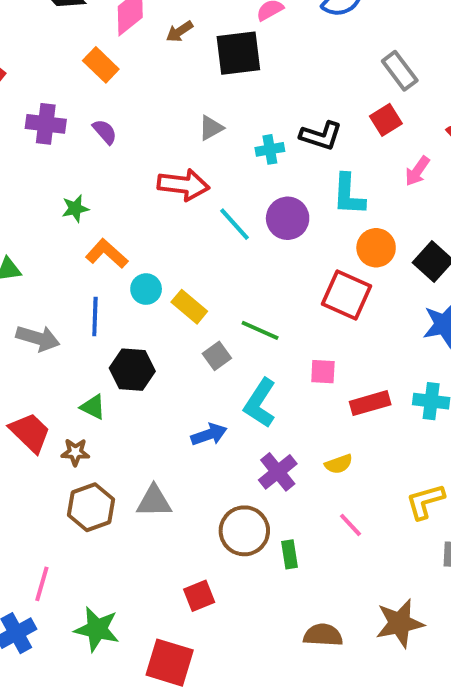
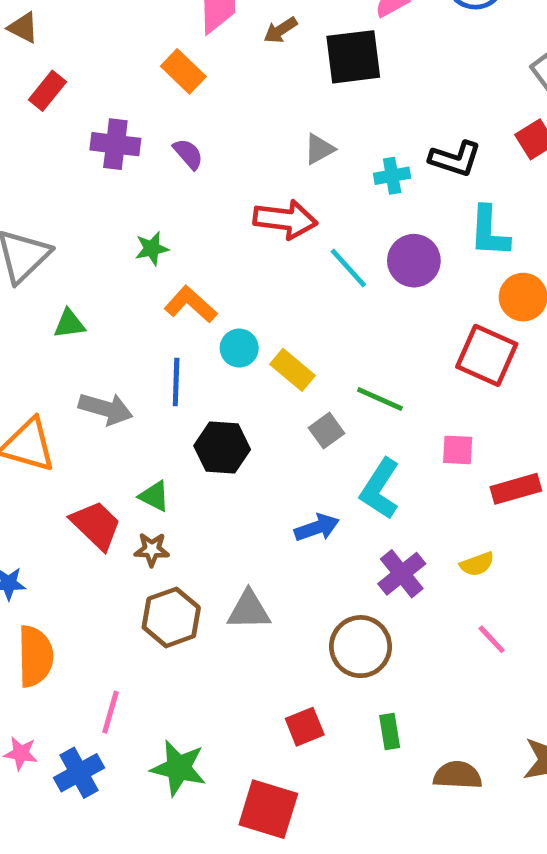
green triangle: (93, 407) -> (154, 496), moved
green rectangle: (290, 554) -> (390, 732), moved

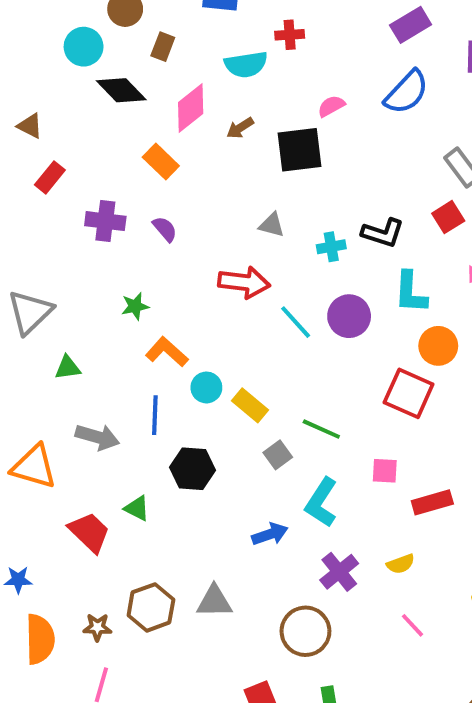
gray triangle: (319, 149) -> (272, 225), turned 44
brown star: (152, 549) -> (97, 627), moved

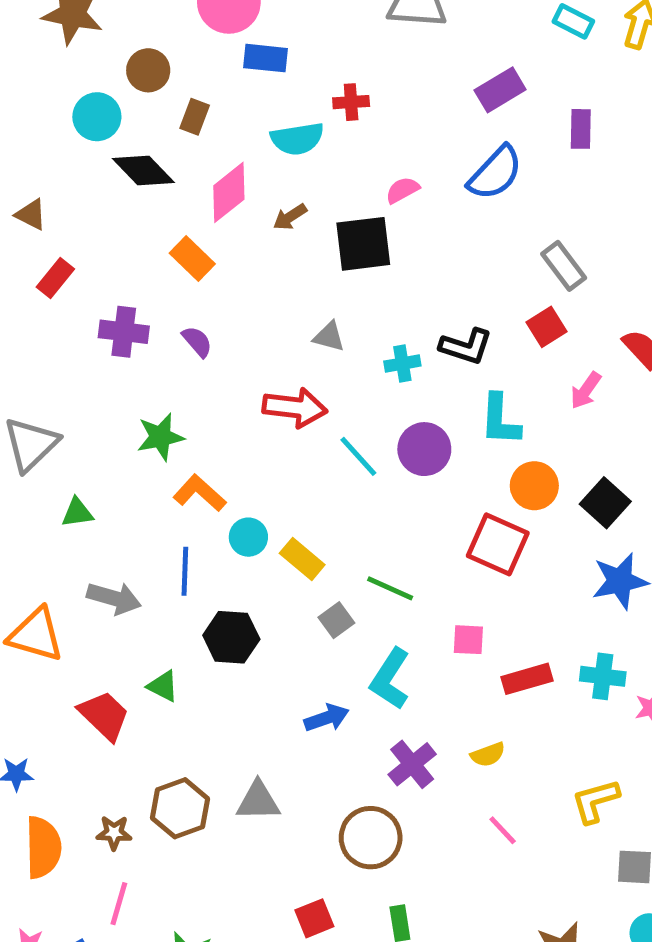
green star: (135, 306) -> (160, 437), size x1.4

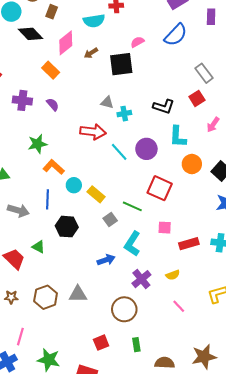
cyan cross: (402, 364) -> (124, 114), moved
red square: (498, 544) -> (160, 188), moved
brown star: (114, 833) -> (11, 297), moved

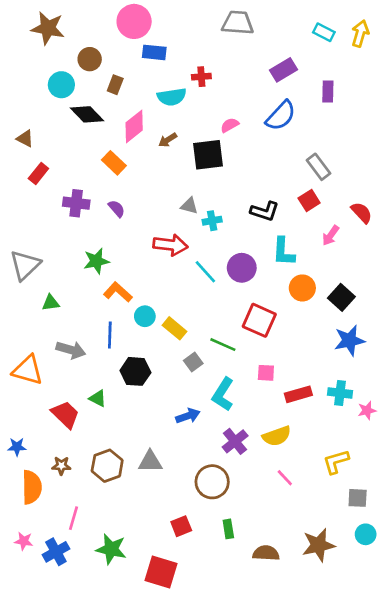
yellow semicircle: (173, 275) -> (277, 436), size x1.5

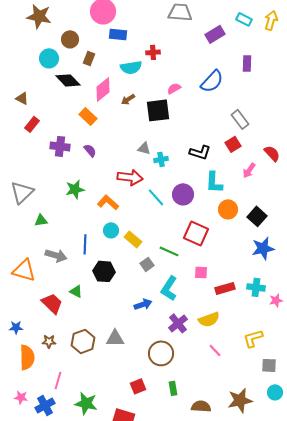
purple rectangle: (283, 70) -> (215, 34), moved
orange L-shape: (118, 292) -> (108, 202), moved

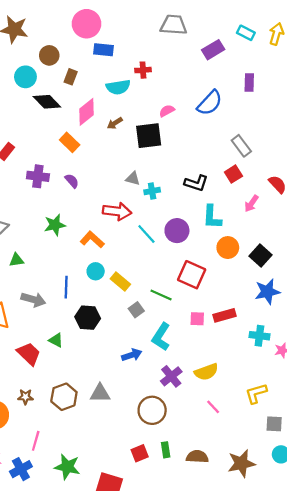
red rectangle: (225, 288) -> (224, 315), moved
red square: (138, 386) -> (140, 453), moved
brown semicircle: (201, 406) -> (197, 457), moved

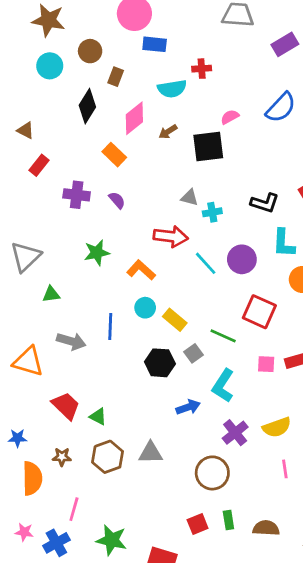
cyan circle: (25, 77) -> (50, 66), moved
black diamond: (47, 102) -> (87, 106), turned 76
black hexagon: (88, 318) -> (160, 363), moved
green triangle: (56, 340) -> (98, 417), moved
pink line: (213, 407) -> (285, 469), turned 35

